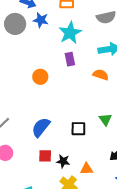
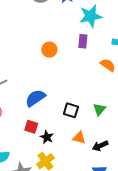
orange triangle: (87, 169) -> (79, 138), moved

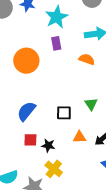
orange circle: (49, 50) -> (26, 61), size x1.6

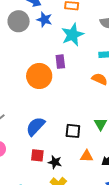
purple rectangle: (56, 43) -> (60, 62), moved

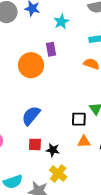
cyan star: (73, 35) -> (61, 22), size x0.7
black square: (73, 131) -> (79, 119), moved

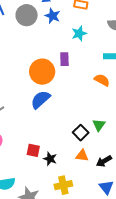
blue semicircle: (31, 116) -> (40, 100), moved
black square: (79, 119) -> (81, 133), turned 35
yellow cross: (58, 173) -> (63, 185), moved, turned 30

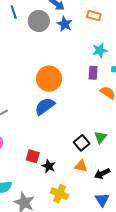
cyan star: (79, 33) -> (100, 50), moved
purple rectangle: (64, 59) -> (93, 73), moved
yellow cross: (63, 185) -> (59, 194), turned 30

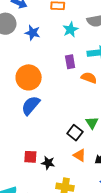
blue star: (65, 24) -> (33, 33), moved
cyan star: (100, 50) -> (70, 30), moved
orange triangle: (81, 166) -> (80, 155), turned 32

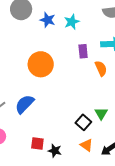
cyan star: (70, 30) -> (72, 22), moved
orange semicircle: (89, 78) -> (101, 68), turned 42
blue semicircle: (31, 105) -> (25, 104), moved

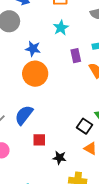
blue star: (48, 20) -> (33, 49), moved
red square: (37, 144) -> (39, 140), moved

